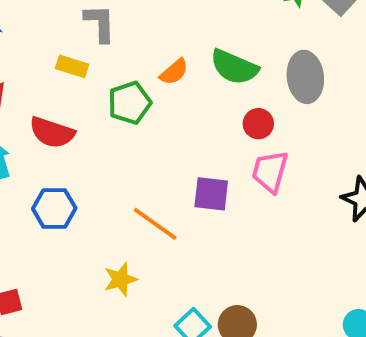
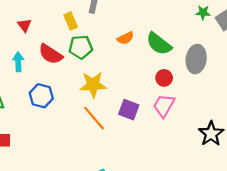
yellow rectangle: (72, 66) -> (71, 21), turned 35
green pentagon: (130, 103) -> (81, 47), moved
yellow star: (120, 279) -> (93, 85), moved, size x1.4

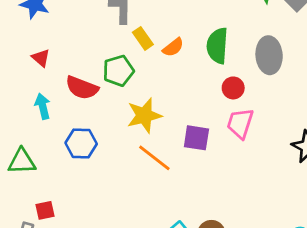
yellow rectangle: (71, 21) -> (143, 38), moved
green semicircle: (159, 44) -> (217, 46), turned 68

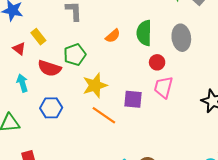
yellow rectangle: (143, 38) -> (38, 37), moved

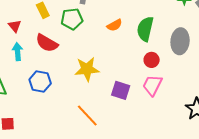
red triangle: (19, 49) -> (15, 26), moved
green pentagon: (75, 55) -> (72, 19), moved
orange line: (104, 115) -> (87, 115), moved

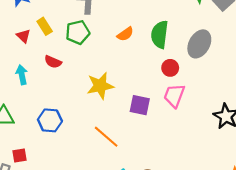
red triangle: (15, 26) -> (23, 36), moved
gray ellipse: (180, 41) -> (199, 44), turned 30
red semicircle: (47, 43) -> (53, 62), size x0.7
blue hexagon: (40, 81) -> (50, 120), moved

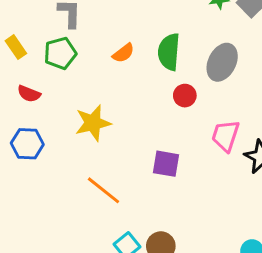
pink trapezoid: (174, 96) -> (226, 136), moved
purple square: (140, 105) -> (166, 164), moved
blue hexagon: (50, 120) -> (27, 144), moved

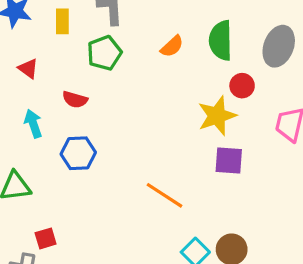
yellow rectangle: (16, 47) -> (62, 21), moved, turned 40
yellow star: (93, 123) -> (217, 116), moved

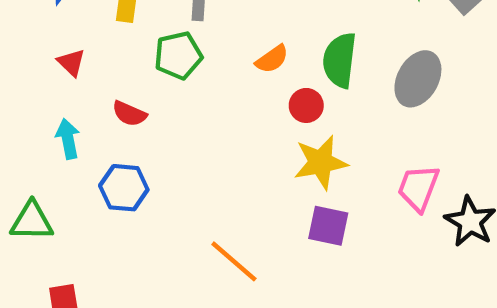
red circle: (242, 86) -> (306, 105), moved

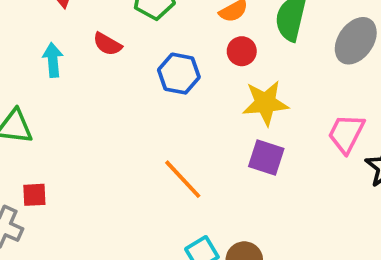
red circle: (306, 105) -> (242, 51), moved
blue hexagon: (124, 188) -> (179, 74), moved

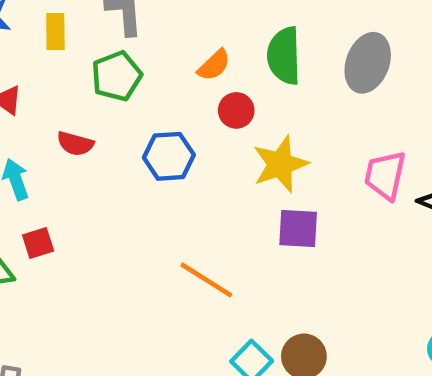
red square: (34, 195) -> (38, 243), moved

